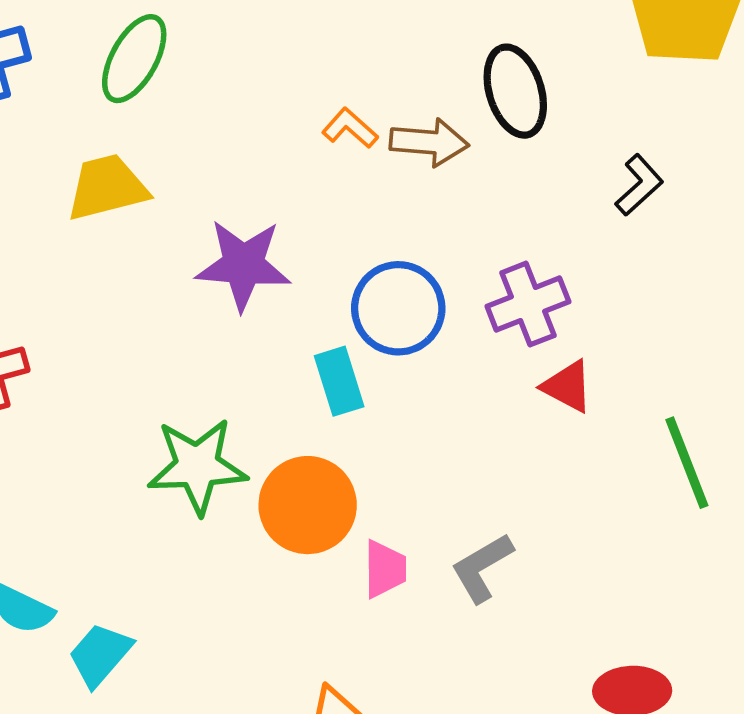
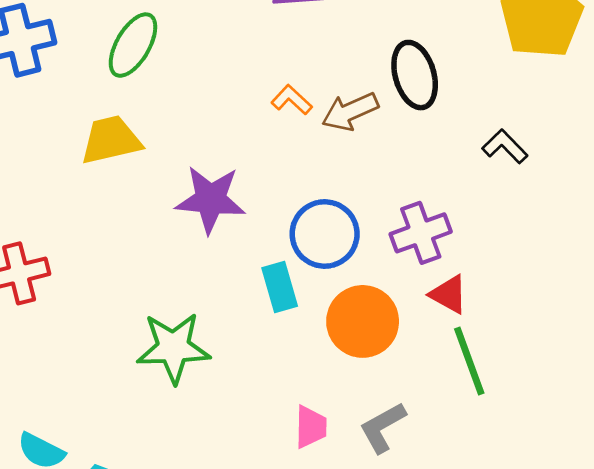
brown arrow: (429, 142) -> (350, 112), turned 150
black L-shape: (639, 185) -> (505, 146), turned -93
green line: (687, 463) -> (469, 361), moved
orange circle: (308, 505) -> (363, 321), moved

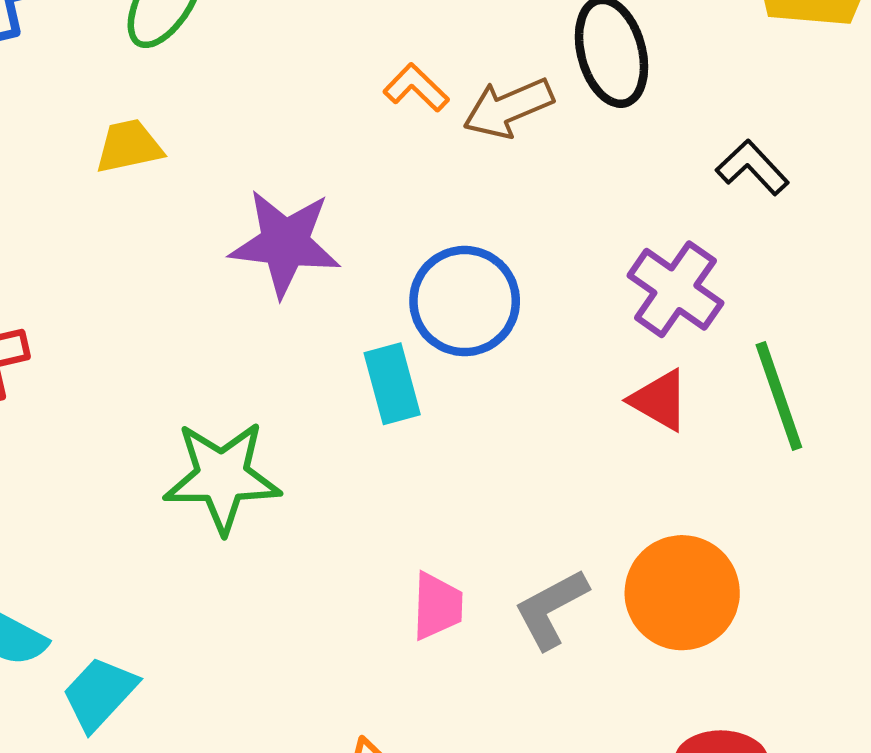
yellow trapezoid: (111, 140) -> (129, 146), size x0.7
purple cross: (421, 233) -> (675, 289), moved, turned -36
orange circle: (363, 321) -> (682, 593), moved
green line: (469, 361) -> (779, 396), moved

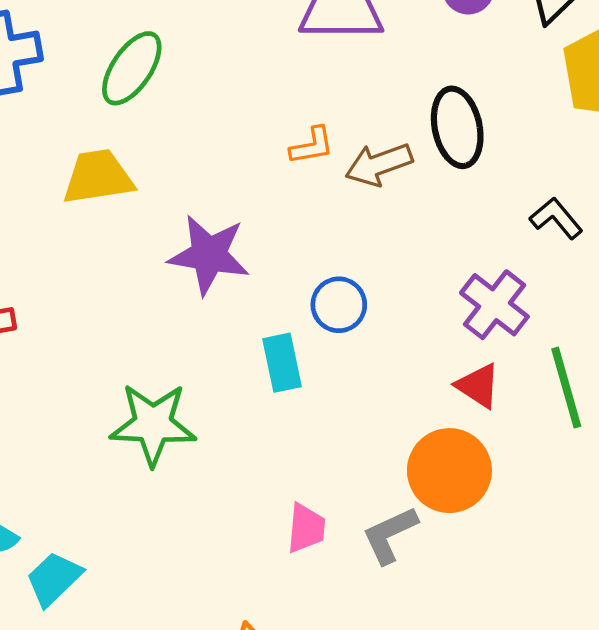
orange L-shape: (416, 88) -> (312, 146), turned 123
yellow trapezoid: (129, 146) -> (98, 177), size x1.4
blue circle: (465, 301) -> (339, 305), size x0.7
orange circle: (682, 593) -> (449, 471), moved

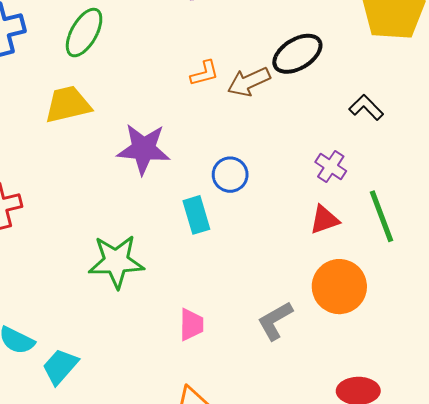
black ellipse: (457, 127) -> (297, 54), turned 75
purple cross: (494, 305) -> (331, 166), size x0.7
red triangle: (478, 386) -> (324, 220), turned -48
orange circle: (449, 471) -> (339, 287), moved
pink trapezoid: (306, 528) -> (191, 325), moved

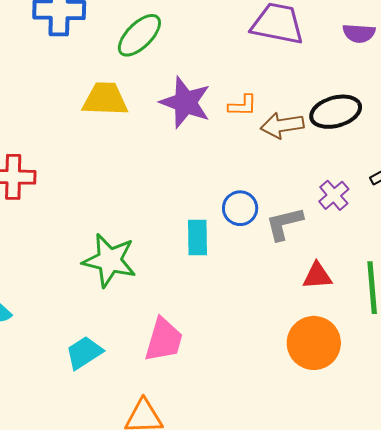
purple star: (144, 149) -> (185, 102), moved
purple cross: (331, 166) -> (334, 195), moved
gray L-shape: (275, 321) -> (284, 224), moved
pink trapezoid: (191, 325) -> (164, 340), size x1.4
cyan trapezoid: (60, 366) -> (84, 353), moved

